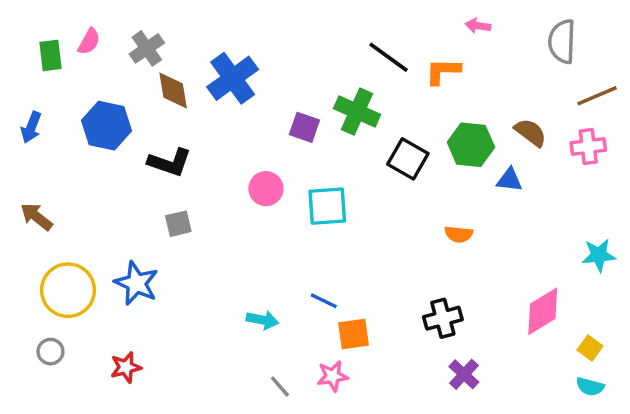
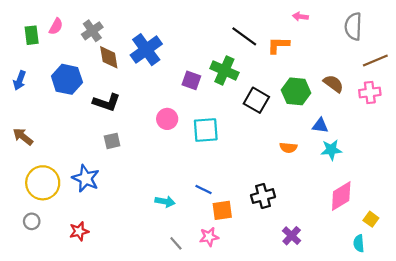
blue triangle: (509, 180) -> (320, 126), moved
cyan star: (599, 255) -> (331, 150), moved
black cross: (443, 318) -> (263, 196), moved
cyan semicircle: (590, 387) -> (359, 243), moved, turned 70

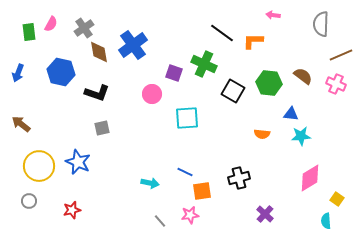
pink cross: (370, 93) -> (336, 84), turned 30
pink circle: (167, 119) -> (152, 94), moved

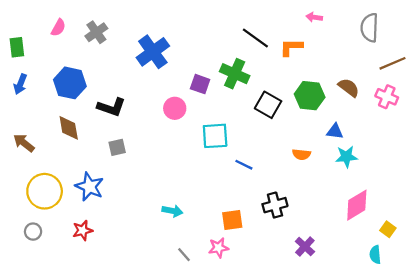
green rectangle: (29, 32) -> (17, 47), moved
brown diamond: (99, 52) -> (69, 128), moved
blue line: (185, 172) -> (244, 165), moved
red star: (72, 210) -> (83, 230), moved

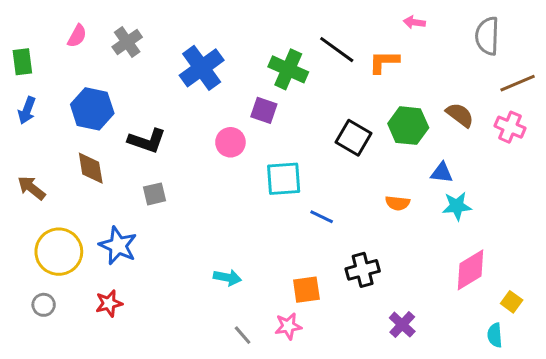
green cross: (235, 74) -> (288, 69), moved

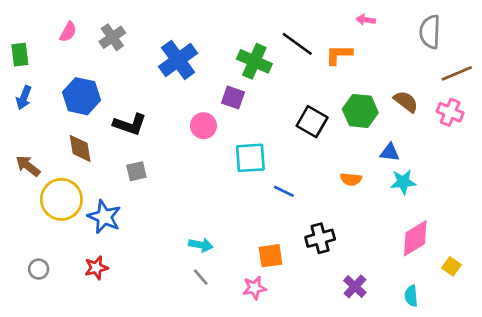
yellow circle: (59, 252) -> (61, 199), moved
gray line: (243, 335) -> (201, 277), moved
cyan semicircle: (495, 335) -> (411, 296), moved

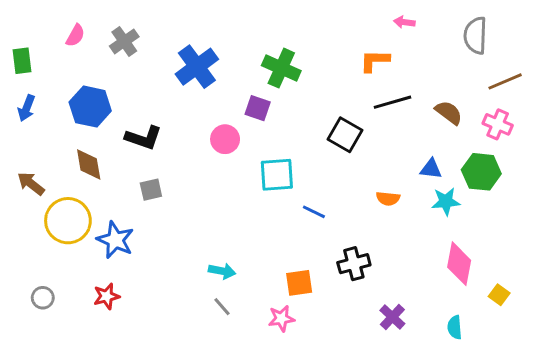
black line: (297, 44) -> (392, 102), moved, turned -52
green hexagon: (360, 111) -> (481, 172), moved
pink diamond: (415, 238) -> (459, 264), turned -48

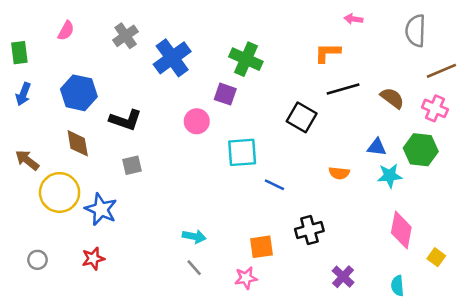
gray cross: (124, 41) -> (126, 36), moved

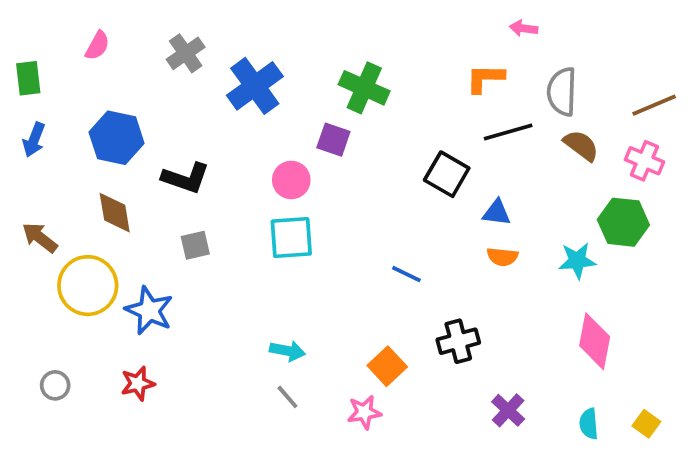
gray semicircle: (416, 31) -> (562, 92), moved
blue triangle: (377, 147) -> (497, 213), moved
cyan square: (242, 152) -> (291, 238), moved
orange square: (261, 247) -> (387, 366), turned -35
yellow square: (436, 257) -> (646, 424), moved

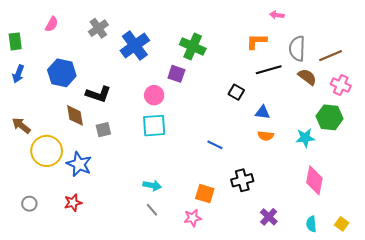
brown line: (654, 105) -> (331, 56), moved
black square: (447, 174) -> (236, 92), size x0.7
brown diamond: (115, 213) -> (75, 115), moved
orange square: (387, 366) -> (205, 194), turned -30

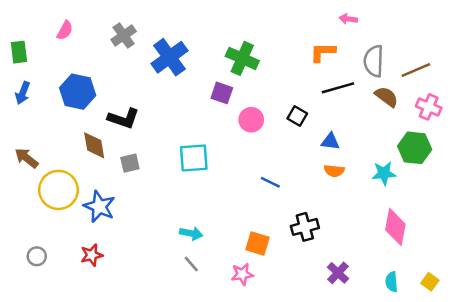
pink circle: (154, 95) -> (251, 120), moved

